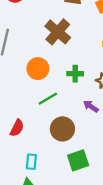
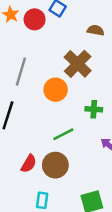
orange circle: (38, 69) -> (56, 90), moved
brown circle: (62, 129) -> (55, 165), moved

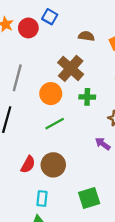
green cross: (94, 109) -> (87, 97), moved
green line: (63, 134) -> (55, 124), moved

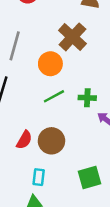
green cross: (87, 97) -> (87, 98), moved

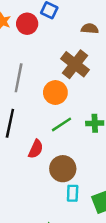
red semicircle: (24, 140) -> (36, 149), moved
cyan rectangle: (39, 177) -> (73, 193), moved

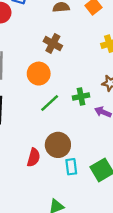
brown cross: (75, 64) -> (53, 43), size x0.7
red semicircle: (36, 149) -> (34, 157), moved

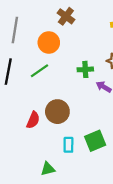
green line: (50, 103) -> (40, 71), moved
cyan rectangle: (71, 167) -> (68, 145), moved

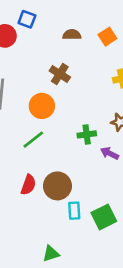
red semicircle: (33, 120) -> (28, 185), moved
cyan rectangle: (68, 145) -> (74, 211), moved

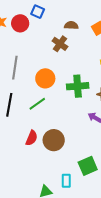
brown cross: (60, 74) -> (60, 44), moved
green cross: (87, 134) -> (78, 86), moved, size x1.5
cyan rectangle: (74, 211) -> (66, 181), moved

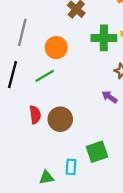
green cross: (78, 86) -> (104, 38), moved
red semicircle: (32, 138) -> (35, 115), turned -35

